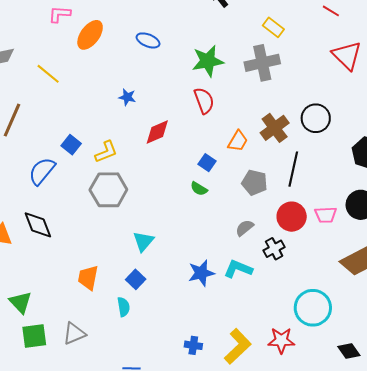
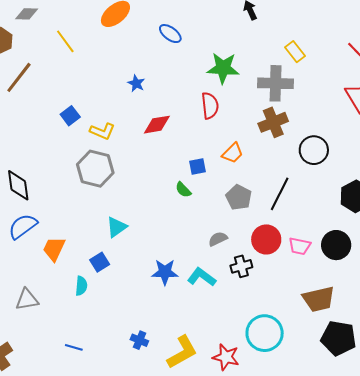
brown cross: (275, 128) -> (273, 122), moved
yellow L-shape: (106, 152) -> (102, 131), turned 30
blue square: (207, 163) -> (198, 166), turned 30
blue semicircle: (42, 171) -> (23, 226), moved

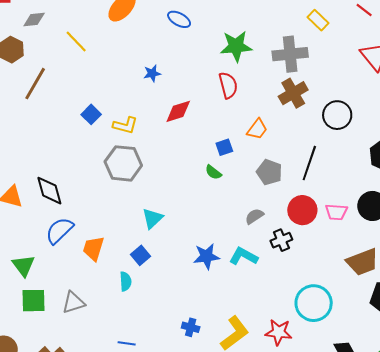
yellow rectangle: (295, 52) -> (318, 20), moved
blue star: (136, 83) -> (152, 73), turned -30

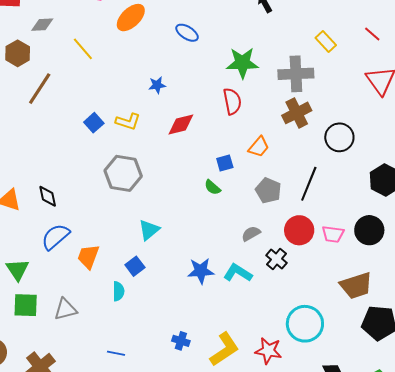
yellow L-shape: (125, 125) -> (128, 122), moved
black diamond: (49, 191) -> (48, 196), size x0.7
black cross: (281, 240) -> (277, 259), turned -30

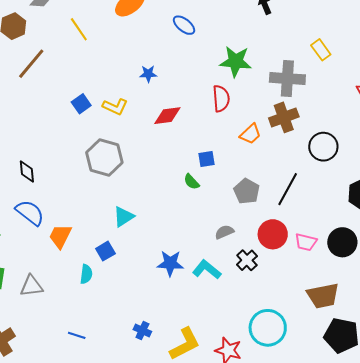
orange trapezoid: (259, 147) -> (250, 134), moved
blue semicircle: (55, 237) -> (30, 213), turned 72

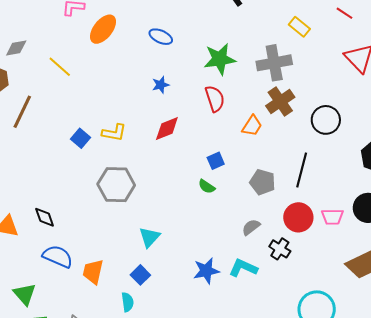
blue star: (148, 74) -> (161, 85), moved

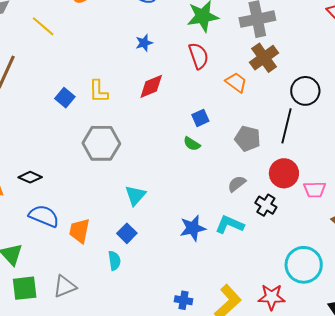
black circle: (326, 120) -> (305, 91), moved
orange trapezoid: (252, 126) -> (236, 82), turned -85
yellow L-shape: (114, 133) -> (98, 91), turned 80
black diamond: (45, 217) -> (30, 177), turned -45
pink trapezoid: (332, 217) -> (315, 189), moved

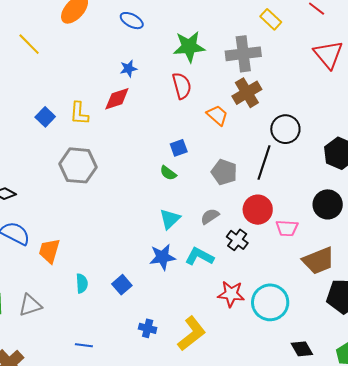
red diamond: (151, 86) -> (117, 99), moved
cyan triangle: (135, 195) -> (170, 219), moved
blue square: (127, 233) -> (122, 285), moved
red star: (272, 297) -> (231, 294), moved

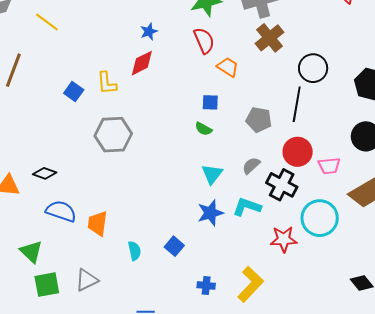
orange trapezoid: (217, 115) -> (228, 67), moved
blue square: (179, 148) -> (210, 102), turned 30
black cross: (237, 240) -> (282, 185), size x1.4
cyan circle: (270, 302) -> (320, 218), moved

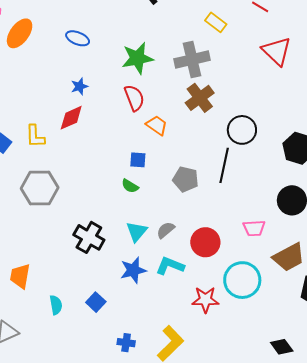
red circle: (298, 152) -> (205, 242), moved
gray semicircle: (251, 166) -> (166, 230), moved
black cross: (282, 185) -> (89, 237), moved

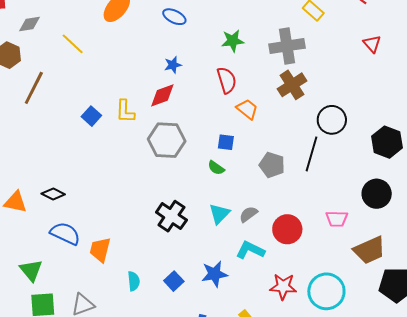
red triangle: (277, 51) -> (372, 44), size x0.6
green star: (137, 58) -> (233, 41), size x0.7
gray hexagon: (40, 188) -> (167, 140), moved
blue star: (133, 270) -> (214, 274), moved
cyan circle: (242, 280) -> (326, 291), moved

